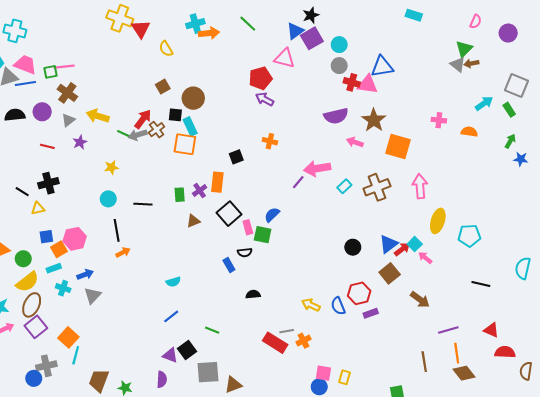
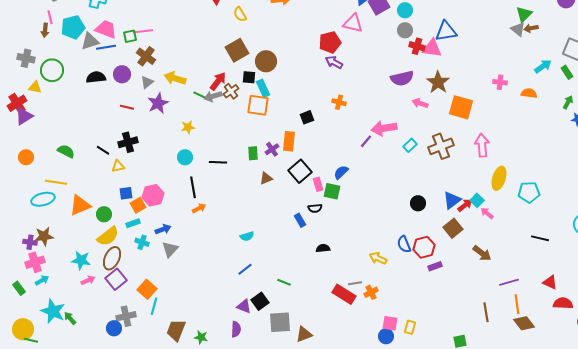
brown square: (163, 87) -> (237, 50), size x1.6
purple star: (80, 142) -> (158, 103), size x1.5
blue semicircle: (338, 306) -> (404, 244), moved

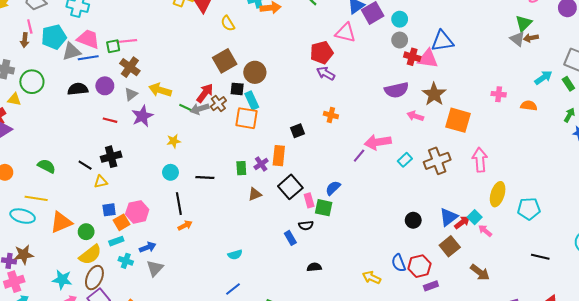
cyan ellipse: (43, 199) -> (23, 216), turned 30

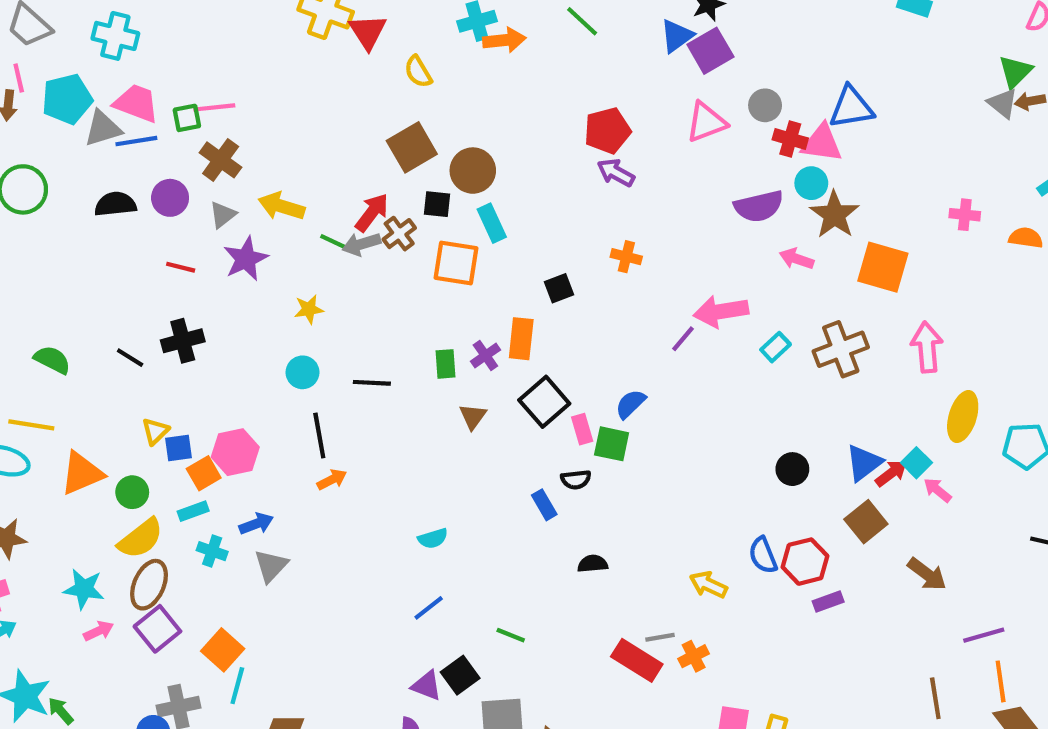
cyan circle: (400, 19) -> (811, 183), moved
pink triangle: (345, 33) -> (706, 122), moved, turned -35
cyan rectangle: (252, 100) -> (492, 223), moved
yellow triangle: (101, 182) -> (155, 431), moved, turned -32
brown triangle: (255, 194) -> (473, 416), turned -32

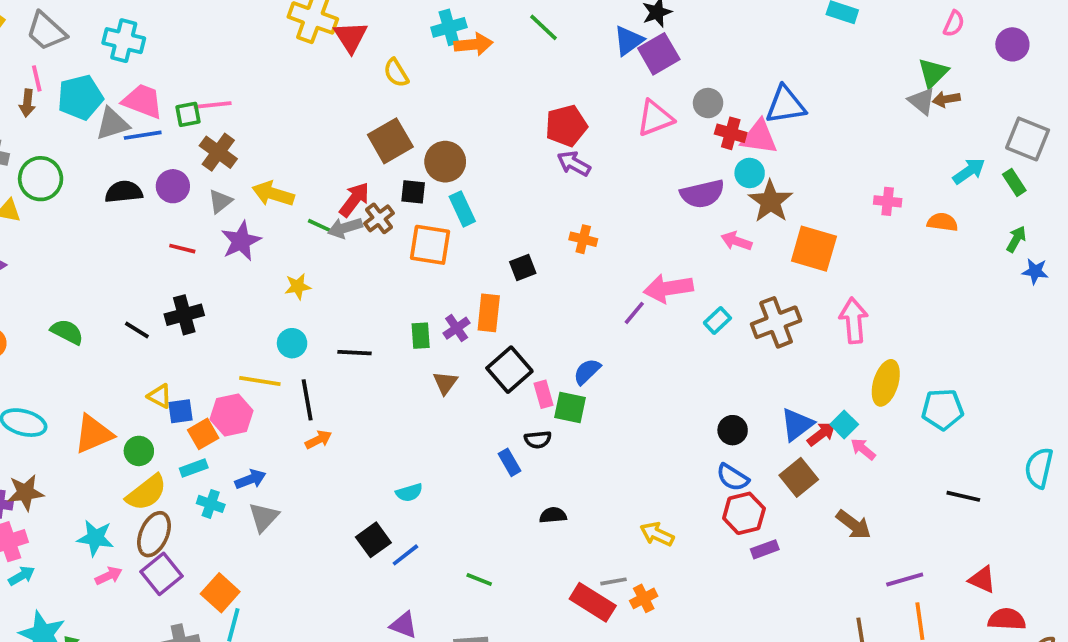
yellow line: (31, 425) -> (260, 381), moved
yellow triangle: (155, 431) -> (160, 396), turned -48
blue semicircle: (763, 555) -> (733, 477), moved, turned -36
black square: (460, 675) -> (373, 540), moved

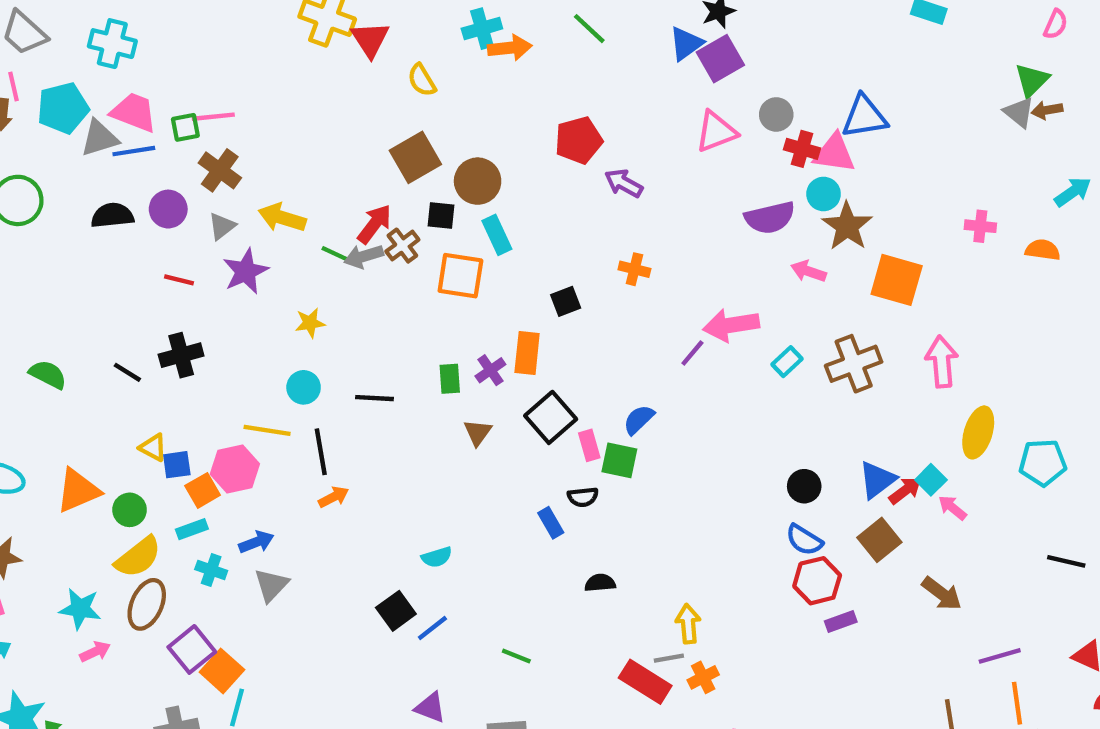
red pentagon: (566, 126) -> (579, 140), moved
yellow arrow: (657, 534) -> (688, 624), moved, turned 60
purple square: (162, 574) -> (192, 649), moved

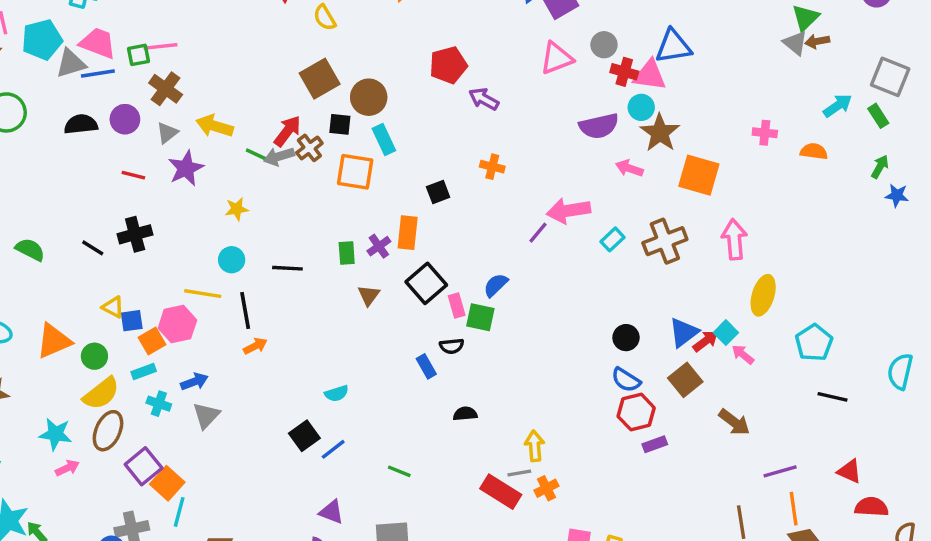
cyan pentagon: (1043, 463) -> (814, 343), moved, turned -30

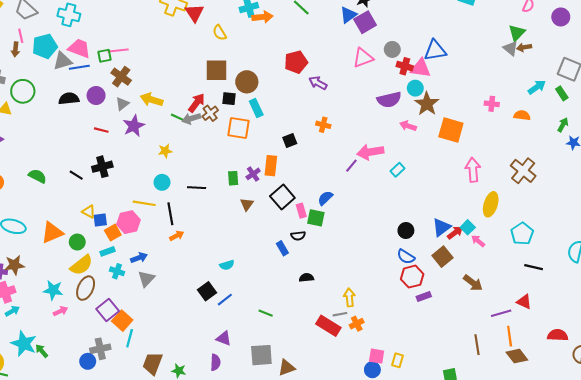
brown square: (320, 79) -> (216, 70), turned 30
brown cross: (665, 241) -> (523, 171), moved, turned -30
red triangle: (849, 471) -> (524, 302), moved

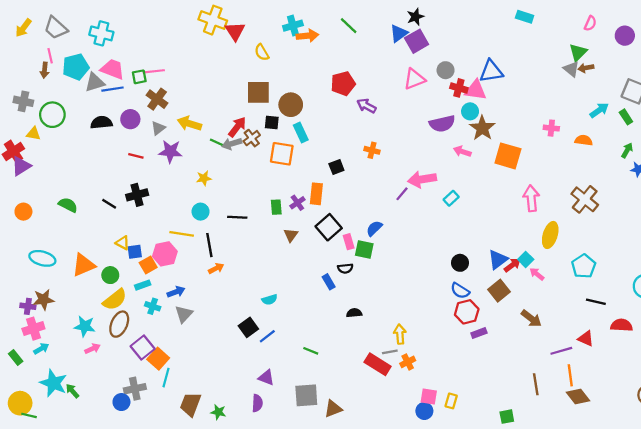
purple star: (134, 126) -> (170, 151), turned 30
red semicircle: (558, 335) -> (621, 325), moved

